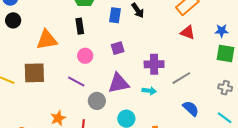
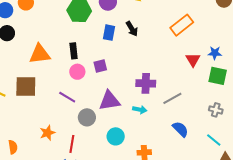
black rectangle: (80, 26) -> (74, 51), moved
red triangle: (188, 32) -> (193, 60), moved, turned 35
purple square: (118, 48) -> (100, 66), moved

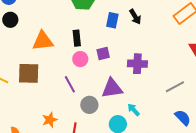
purple cross: (146, 83) -> (137, 64), moved
purple line: (67, 97) -> (70, 84), turned 30
cyan arrow: (140, 110) -> (134, 110), moved, turned -144

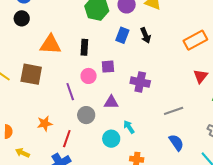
pink circle: (80, 59) -> (89, 76), moved
purple triangle: (112, 88) -> (111, 102), size x0.7

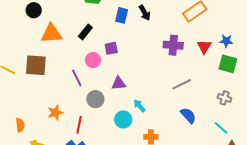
black circle: (22, 18) -> (34, 10), moved
black rectangle: (84, 47) -> (85, 32), turned 42
purple cross: (140, 82) -> (173, 45), moved

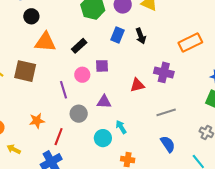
red triangle: (204, 47) -> (137, 85), moved, turned 35

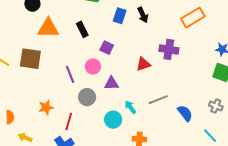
black rectangle: (79, 46) -> (82, 29), turned -70
purple square: (102, 66) -> (107, 48), turned 32
pink circle: (82, 75) -> (93, 66), moved
gray line: (166, 112) -> (158, 100), moved
blue semicircle: (168, 144) -> (185, 113), moved

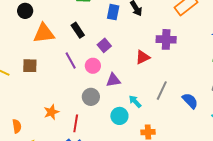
purple square: (107, 48) -> (104, 45), turned 32
brown square: (30, 59) -> (30, 66), size x0.7
purple line: (70, 74) -> (71, 60), moved
gray line: (158, 100) -> (162, 91), turned -36

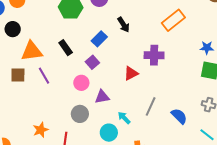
blue rectangle: (113, 12) -> (99, 39), moved, turned 35
purple line: (71, 60) -> (44, 76), moved
brown square: (30, 66) -> (18, 75), moved

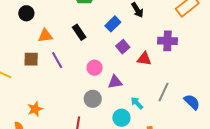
orange triangle: (32, 51) -> (45, 36), size x0.7
purple square: (92, 62) -> (123, 47), moved
red triangle: (131, 73) -> (144, 59), turned 35
orange star: (41, 130) -> (35, 109), moved

